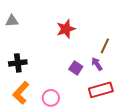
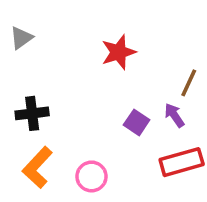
gray triangle: (12, 21) -> (21, 38), turned -32

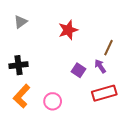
gray triangle: (21, 38) -> (21, 22), moved

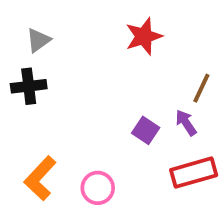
red star: (68, 30) -> (144, 36), moved
black cross: (18, 65) -> (29, 86), moved

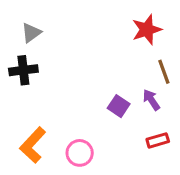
red star: (144, 36) -> (147, 30), moved
brown line: (201, 88) -> (164, 72), turned -45
red rectangle: (194, 173) -> (158, 140), size x0.6

